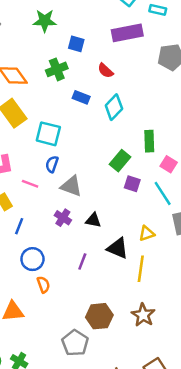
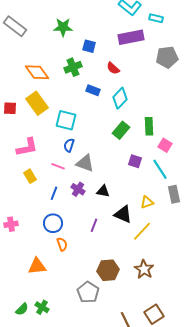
green rectangle: (120, 161) -> (121, 130), moved
pink line: (30, 184) -> (58, 166), moved
blue line: (19, 226) -> (54, 193), moved
yellow line: (141, 269) -> (142, 231), turned 35

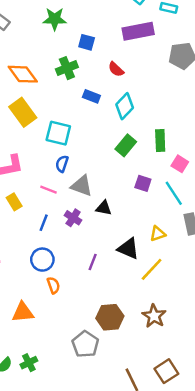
black triangle: (103, 191) -> (104, 208), moved
green cross: (42, 307) -> (29, 363), turned 32

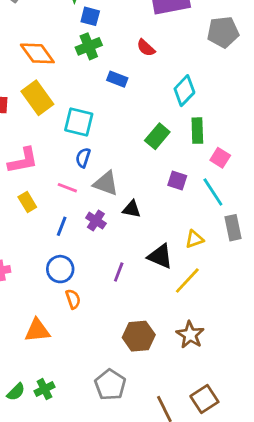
blue square: (87, 42) -> (90, 16), moved
cyan diamond: (125, 106) -> (184, 91), moved
gray pentagon: (85, 344) -> (110, 385), moved

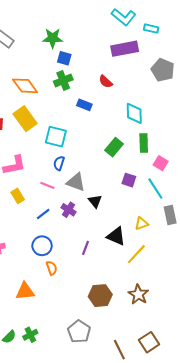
gray pentagon: (223, 32) -> (163, 70), turned 30
cyan diamond: (184, 91) -> (134, 113), turned -45
black triangle: (132, 209) -> (95, 201), turned 40
blue line: (62, 226) -> (43, 214), turned 32

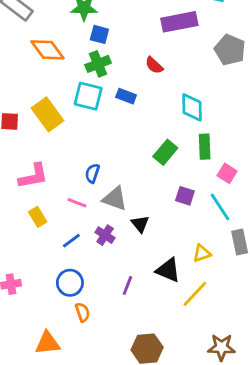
orange diamond: (25, 86) -> (47, 50), moved
cyan square: (56, 137) -> (88, 96), moved
brown star: (138, 294) -> (221, 347), moved, turned -30

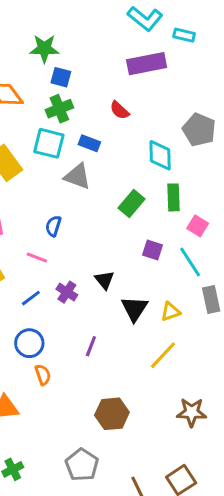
gray pentagon: (230, 50) -> (199, 130), moved
gray triangle: (115, 199) -> (77, 176), moved
black triangle: (168, 270) -> (134, 309), moved, turned 40

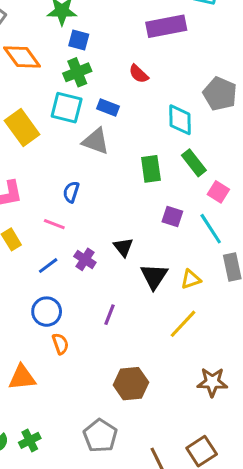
green rectangle: (174, 197) -> (194, 163), turned -36
green rectangle: (131, 203) -> (151, 169), turned -48

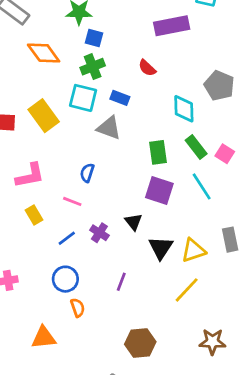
pink square: (218, 192) -> (225, 154), moved
purple square: (172, 216) -> (159, 191), moved, size x1.5
cyan line: (211, 229) -> (202, 186), moved
yellow triangle: (191, 279) -> (193, 250), size x1.4

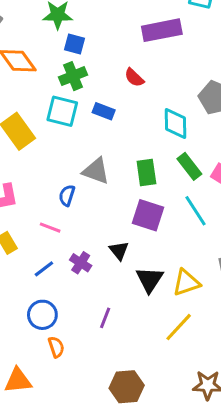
gray triangle: (109, 128) -> (96, 171), moved

